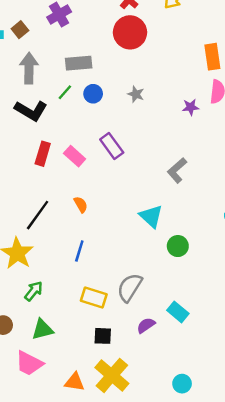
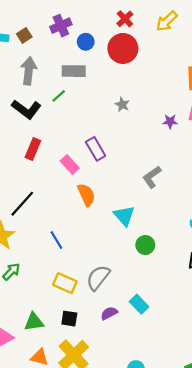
blue circle: (93, 94) -> (86, 42), moved
pink rectangle: (75, 156) -> (70, 165), moved
orange semicircle: (81, 205) -> (86, 195), moved, size x1.5
blue line: (79, 251) -> (56, 240), turned -54
green triangle: (42, 329) -> (34, 322), moved

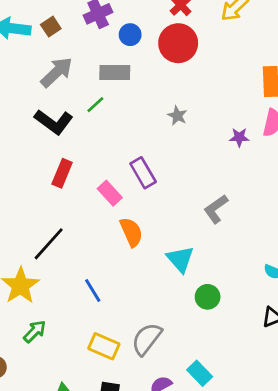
gray arrow: (29, 71) -> (57, 72), turned 40

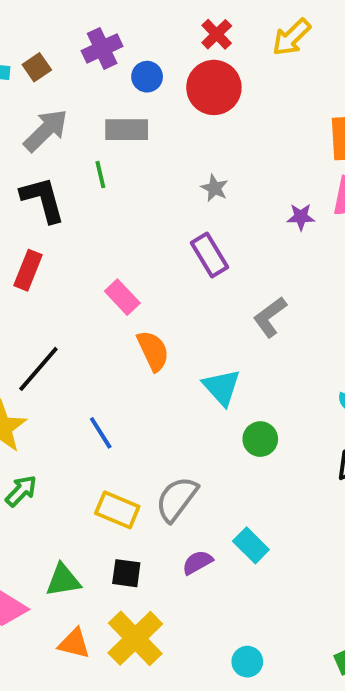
green line: (95, 105) -> (100, 175), turned -60
black L-shape: (54, 122) -> (43, 199), turned -141
red rectangle: (62, 173) -> (28, 270), moved
purple rectangle: (143, 173) -> (210, 255), moved

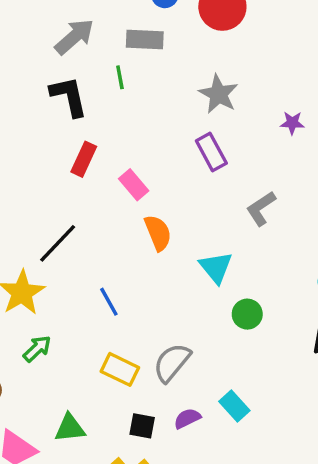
gray star: (214, 188) -> (218, 94), size x1.6
red rectangle: (28, 270) -> (84, 159), moved
black square: (126, 573) -> (142, 426), moved

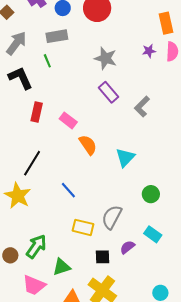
purple star: (292, 123) -> (149, 51), moved
gray L-shape: (261, 208) -> (142, 107), moved
cyan triangle: (216, 267) -> (125, 157), turned 35
green circle: (247, 314) -> (151, 194), moved
green arrow: (37, 349) -> (36, 246), moved, size x1.4

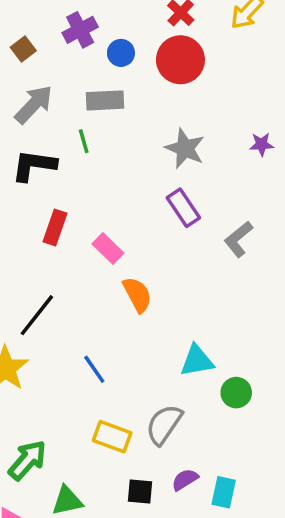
black L-shape: (20, 78) -> (34, 165), turned -64
cyan triangle: (125, 157) -> (197, 361), moved, turned 30
cyan rectangle: (153, 234) -> (224, 492), moved, turned 60

